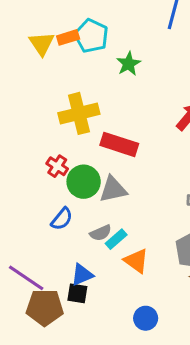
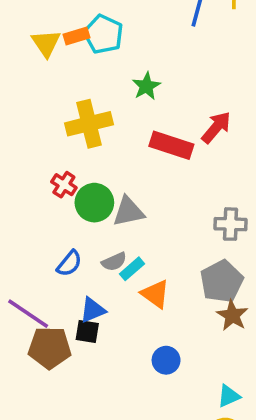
green star: (129, 64) -> (146, 86), moved
red rectangle: (119, 144) -> (171, 145), moved
blue semicircle: (62, 219) -> (69, 263), moved

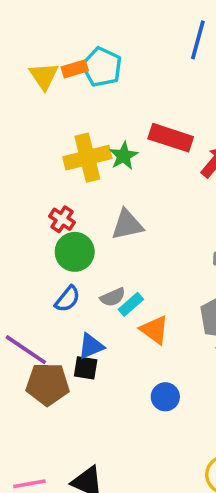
green star: (146, 86) -> (124, 156), moved
red rectangle: (171, 145) -> (171, 138), moved
green circle: (94, 203) -> (75, 252), moved
gray triangle: (128, 212) -> (127, 225), moved

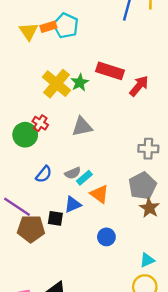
yellow cross: (87, 158) -> (57, 84), turned -36
green circle: (75, 252) -> (25, 135), moved
blue triangle: (91, 346) -> (73, 204), moved

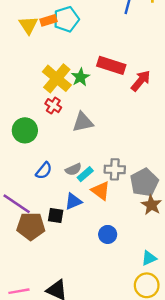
cyan pentagon: (66, 26) -> (66, 19), turned 30
red cross: (40, 123) -> (53, 106), moved
gray cross: (148, 149) -> (115, 169), moved

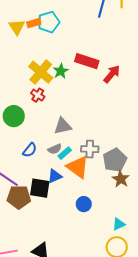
gray triangle: (83, 122) -> (63, 126), moved
orange triangle: (101, 191) -> (78, 167), size x1.4
black square: (56, 216) -> (40, 188), size x1.5

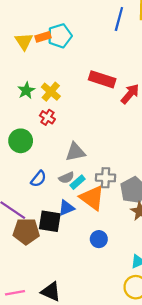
green star: (61, 71) -> (26, 91), moved
yellow cross: (41, 72) -> (51, 92), size x0.7

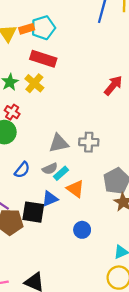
red rectangle: (102, 79) -> (43, 59), moved
red cross: (47, 117) -> (12, 112), moved
gray cross: (106, 178) -> (89, 142), moved
orange triangle: (92, 198) -> (75, 189), size x0.7

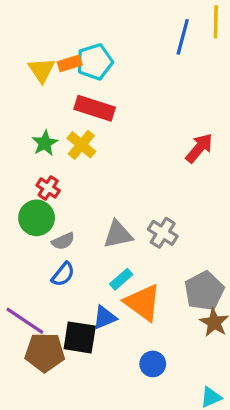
gray cross: (89, 142) -> (163, 233), turned 30
gray semicircle: (50, 169) -> (63, 241), moved
orange triangle: (75, 189) -> (143, 303), size x1.4

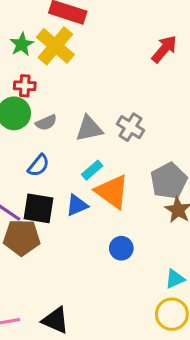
yellow cross: (81, 145) -> (55, 46), size x1.4
red cross: (48, 188) -> (25, 86), turned -30
gray semicircle: (63, 241) -> (46, 123), moved
black square: (80, 337) -> (39, 208), moved

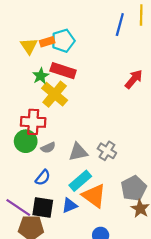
green star: (22, 44) -> (41, 76), moved
red arrow: (164, 49) -> (134, 79), moved
red cross: (25, 86) -> (33, 122), size x1.6
cyan rectangle: (92, 170) -> (80, 181), size x1.5

